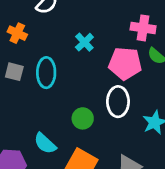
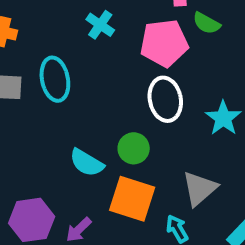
green circle: (83, 118) -> (134, 148), moved
cyan semicircle: (45, 143) -> (87, 163), moved

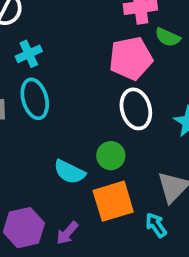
cyan cross: (100, 25) -> (29, 54), moved, turned 35
orange square: (132, 199) -> (113, 201), turned -30

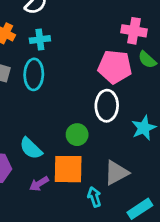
cyan semicircle: (69, 172) -> (31, 148), moved
purple arrow: (67, 233) -> (39, 184), moved

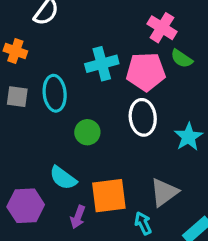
pink cross: (134, 31) -> (162, 28), turned 30
cyan cross: (40, 40) -> (102, 64), moved, size x1.4
green circle: (77, 135) -> (87, 132), moved
purple arrow: (39, 184) -> (78, 217), turned -30

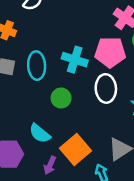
cyan cross: (102, 64) -> (75, 60), moved, turned 30
orange square: (109, 196) -> (75, 150), turned -36

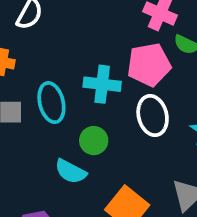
cyan semicircle: (40, 133) -> (71, 171), moved

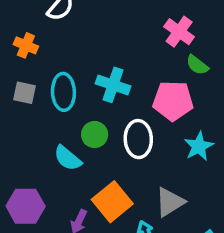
pink pentagon: (149, 65) -> (173, 101), moved
white ellipse: (153, 116) -> (138, 139), moved

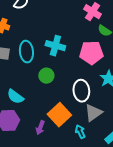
white ellipse: (138, 139) -> (81, 91), moved
cyan semicircle: (68, 158) -> (15, 97), moved

